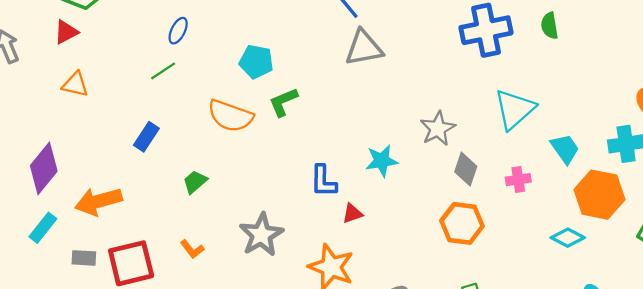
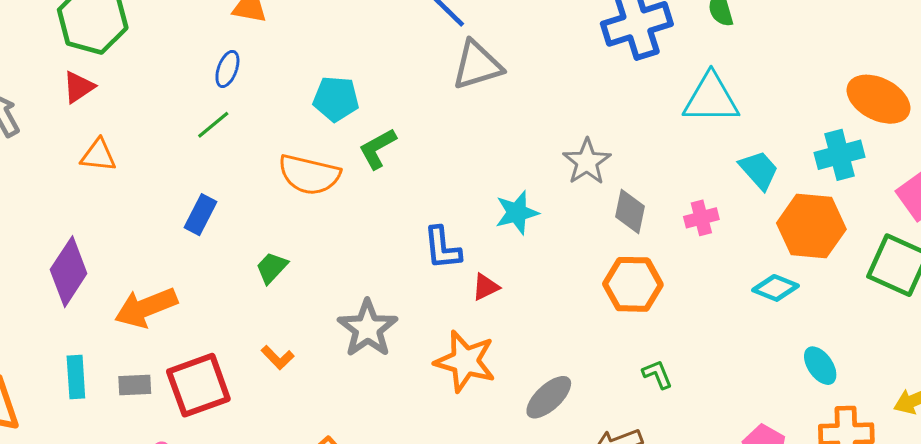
cyan triangle: (514, 109) -> (711, 99), moved, turned 48
cyan rectangle: (43, 228) -> (76, 377), moved, turned -36

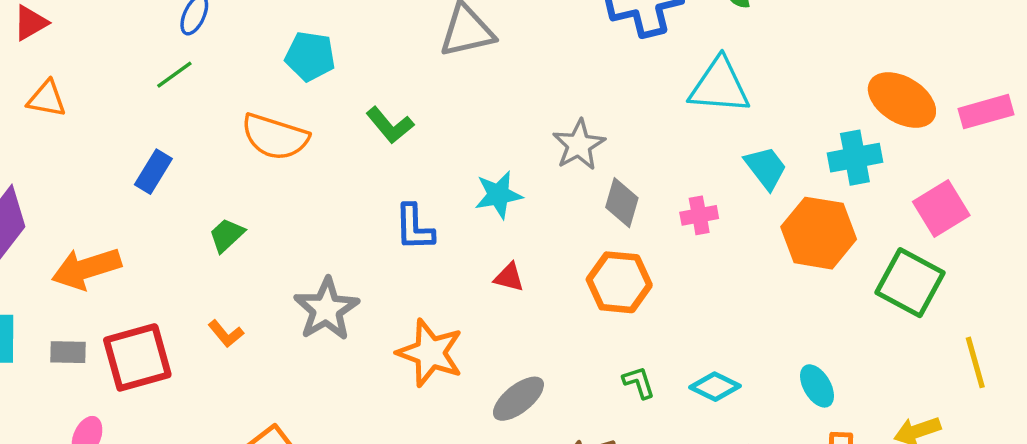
green L-shape: (378, 149) -> (390, 125), moved, turned -105
red triangle: (486, 287) -> (509, 277), moved, turned 36
cyan diamond: (775, 288) -> (715, 387), moved

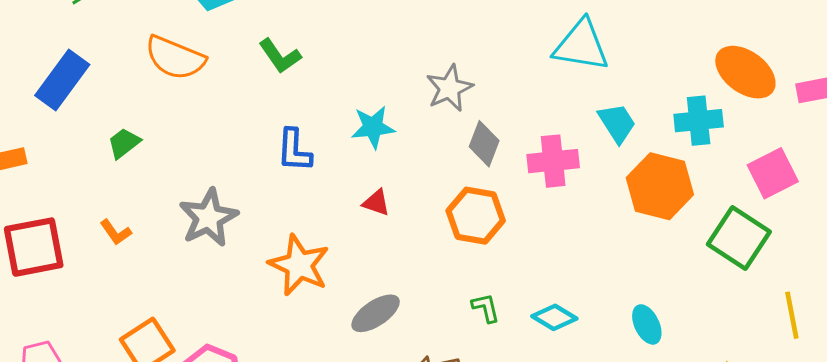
blue rectangle: (153, 172) -> (62, 80), size x1.5
pink cross: (699, 215) -> (553, 161), size x1.5

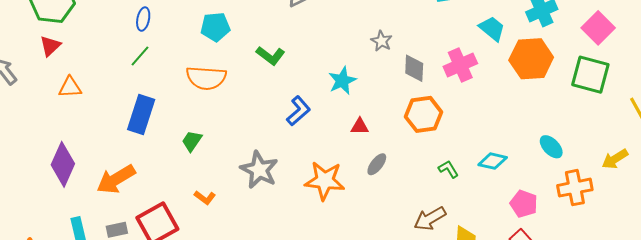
gray star: (449, 88) -> (382, 41), size x0.7
blue L-shape: (294, 150) -> (298, 111), turned -116
gray ellipse: (376, 313) -> (377, 164), moved, size x0.7

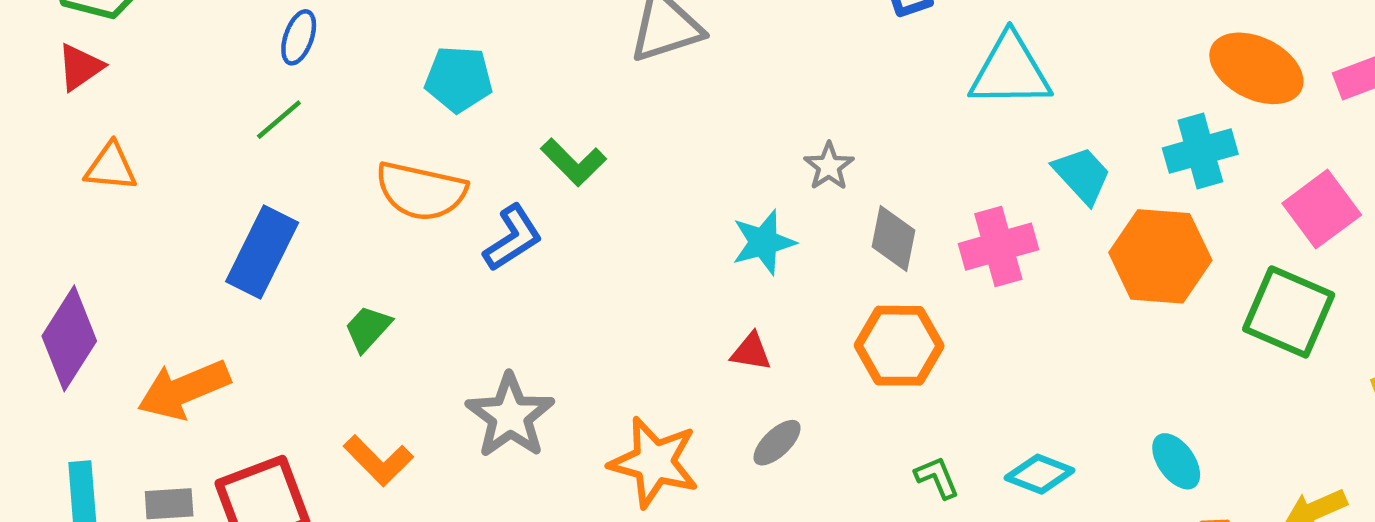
cyan star: (342, 81) -> (764, 242), moved
blue L-shape: (298, 111) -> (513, 238), moved
orange L-shape: (205, 198) -> (378, 461), size x1.4

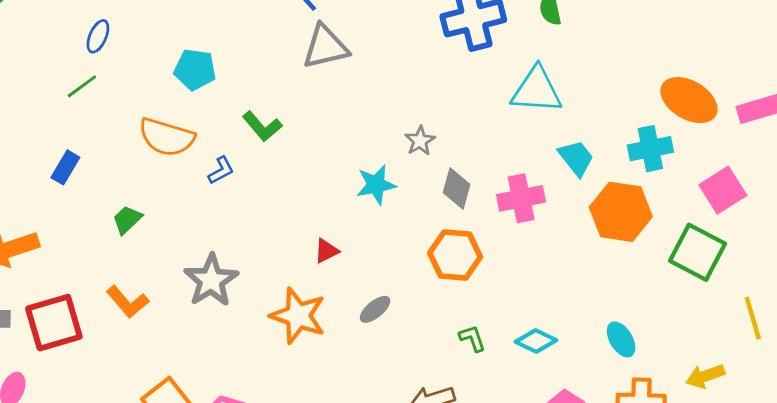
blue L-shape: (513, 238) -> (221, 170), size x0.7
blue rectangle: (262, 252) -> (65, 167), size x0.6
red triangle: (751, 352) -> (326, 251), moved, turned -40

